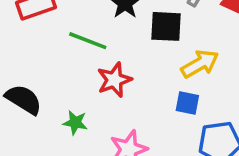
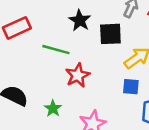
green star: (75, 123) -> (53, 108), turned 30

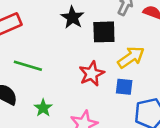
green line: (56, 50) -> (28, 66), moved
red star: (78, 75) -> (92, 74), moved

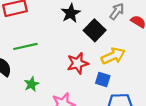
black square: (104, 32) -> (95, 30), turned 35
green line: (28, 66) -> (25, 46), turned -40

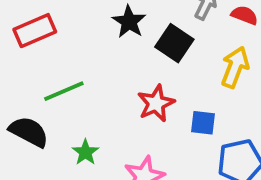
yellow arrow: (113, 56) -> (235, 67), moved, turned -35

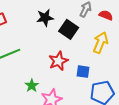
black star: (129, 22) -> (45, 18), turned 30
green star: (85, 152) -> (32, 86), moved

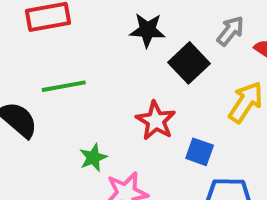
red star: (58, 61) -> (156, 121), turned -30

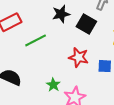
green line: (64, 86) -> (36, 40), moved

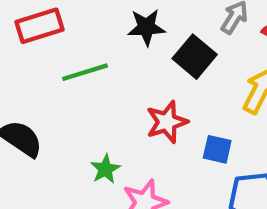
red star: (79, 57) -> (167, 122), turned 30

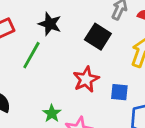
black star: (146, 27) -> (50, 24), moved, turned 30
green line: (85, 72) -> (31, 55), turned -36

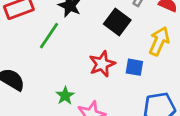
blue square: (119, 92) -> (134, 67), moved

